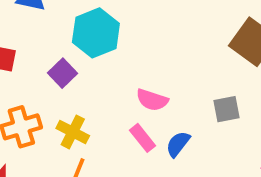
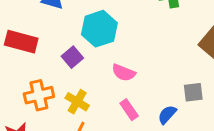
pink semicircle: (152, 100) -> (124, 73), moved
blue semicircle: (178, 144) -> (167, 115), moved

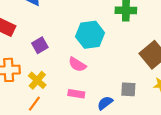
cyan hexagon: (99, 29) -> (90, 35), moved
pink rectangle: (129, 110) -> (76, 94), turned -56

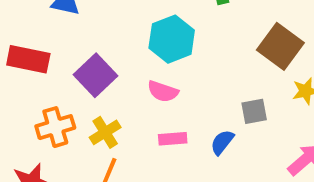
purple square: (40, 45) -> (96, 75), size x1.5
yellow cross: (37, 80) -> (105, 132), turned 30

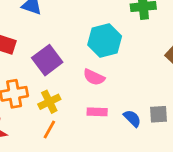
gray square: (254, 111) -> (158, 114), moved
blue semicircle: (222, 142) -> (132, 118), turned 90

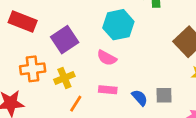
orange line: (49, 130) -> (76, 104), moved

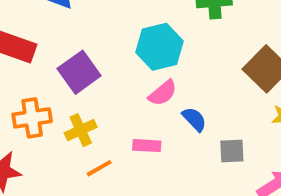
pink semicircle: (107, 58) -> (163, 93), moved, turned -66
blue semicircle: (140, 98) -> (194, 119), moved
orange line: (76, 104) -> (99, 168), turned 30

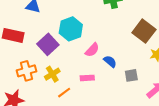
cyan hexagon: (159, 47) -> (71, 29), moved

